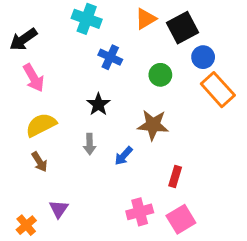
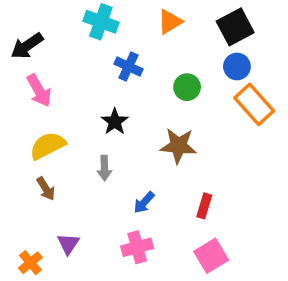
black square: (182, 28) -> (235, 27), moved
blue arrow: (124, 156) -> (144, 202), moved
pink cross: (140, 212) -> (137, 247), moved

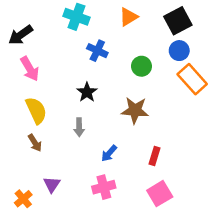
yellow semicircle: (48, 146) -> (36, 110), turned 92

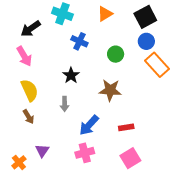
black arrow: (21, 35) -> (31, 29), moved
blue arrow: (109, 153) -> (89, 125), size x1.5
red rectangle: (154, 156) -> (126, 127), turned 64

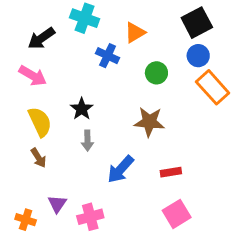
orange triangle: (105, 14) -> (135, 33), moved
pink arrow: (24, 56) -> (33, 76), turned -30
black star: (71, 75) -> (82, 109), moved
pink cross: (85, 153) -> (90, 217), moved
orange cross: (19, 162) -> (26, 220), turned -32

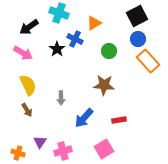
black star: (82, 109) -> (57, 49), moved
pink square: (177, 214) -> (104, 149), moved

